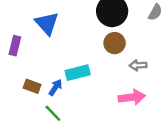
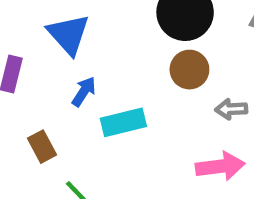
brown rectangle: (32, 86) -> (42, 147), turned 42
blue arrow: (55, 87) -> (84, 92), moved

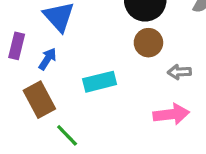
blue arrow: (84, 92) -> (48, 59), moved
brown rectangle: (42, 147) -> (39, 100), size x1.5

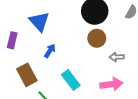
blue arrow: (48, 59) -> (50, 51), moved
cyan rectangle: (100, 82) -> (71, 80), moved, turned 66

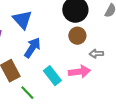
blue arrow: (50, 51) -> (32, 48), size x1.5
pink arrow: (111, 84) -> (79, 72), moved

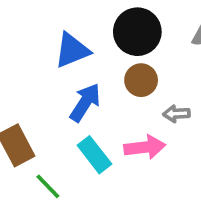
blue triangle: (22, 20) -> (72, 50), moved, turned 50
blue arrow: (32, 48) -> (85, 103), moved

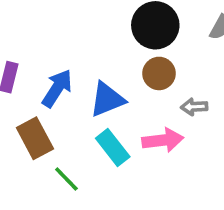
blue triangle: (72, 50) -> (107, 99), moved
blue arrow: (85, 103) -> (57, 88), moved

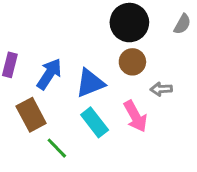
pink arrow: (163, 140) -> (135, 116), turned 68

